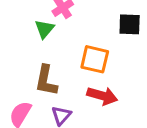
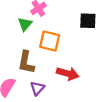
orange square: (95, 59) -> (50, 41), moved

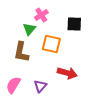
black square: (88, 21) -> (74, 24), moved
brown L-shape: (26, 62) -> (21, 52), moved

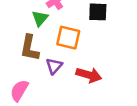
purple triangle: (40, 86) -> (54, 66), moved

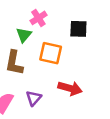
purple triangle: (54, 66) -> (34, 98), moved

